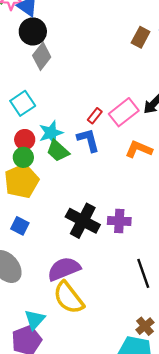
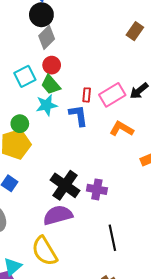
red rectangle: (95, 116) -> (87, 95), turned -40
red circle: (25, 140) -> (52, 65), moved
green trapezoid: (58, 151) -> (51, 85), moved
purple semicircle: (64, 269) -> (58, 215), moved

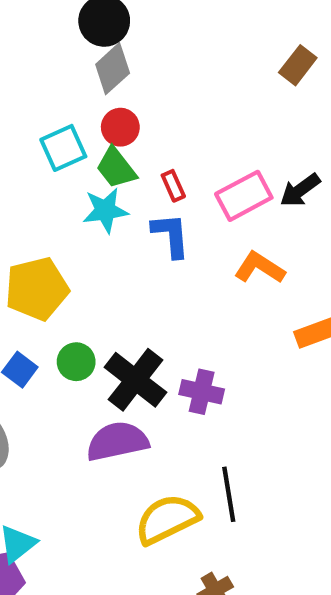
red rectangle: (87, 95) -> (173, 186), moved, turned -32
green circle: (20, 124) -> (76, 362), moved
yellow semicircle: (44, 251) -> (167, 519), moved, turned 92

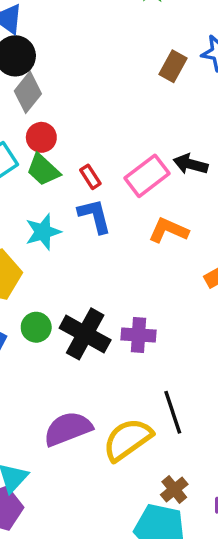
black arrow: (300, 190) -> (191, 164), turned 60
cyan star: (105, 210) -> (43, 232), moved
purple semicircle: (117, 441) -> (68, 429), moved

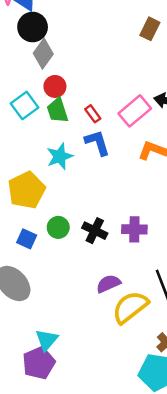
green trapezoid: (43, 170) -> (57, 110), turned 32
black cross: (85, 334) -> (95, 231), size x0.7
purple semicircle: (68, 429) -> (108, 284), moved, size x0.7

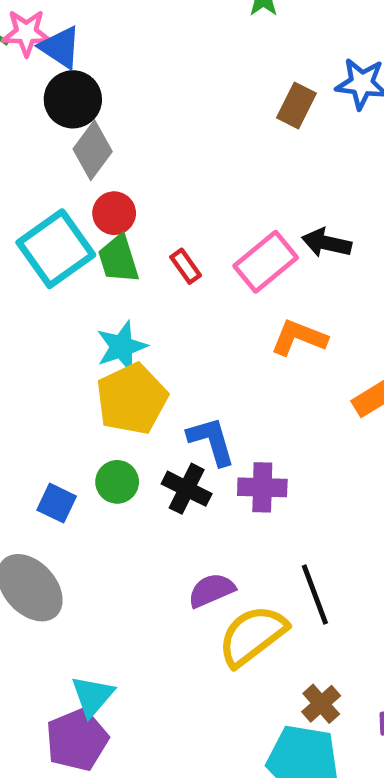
cyan square: (25, 105) -> (56, 249), size x1.4
blue L-shape: (97, 143) -> (211, 441), moved
yellow pentagon: (26, 190) -> (132, 399), moved

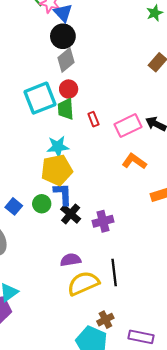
blue L-shape: (211, 441) -> (63, 194), moved
purple cross: (262, 487) -> (103, 221), turned -30

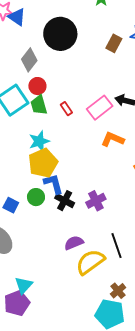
black circle: (63, 36) -> (60, 34), moved, size x1.4

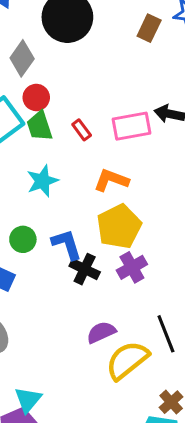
pink rectangle: (100, 108) -> (132, 126), turned 30
orange L-shape: (113, 139) -> (111, 180), moved
yellow pentagon: (43, 163) -> (119, 227), moved
green circle: (36, 197) -> (23, 239), moved

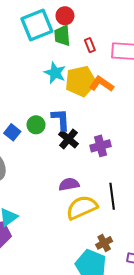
cyan star: (42, 181) -> (55, 73), turned 30
yellow pentagon: (119, 227) -> (81, 81), moved
green circle: (23, 239) -> (36, 125), moved

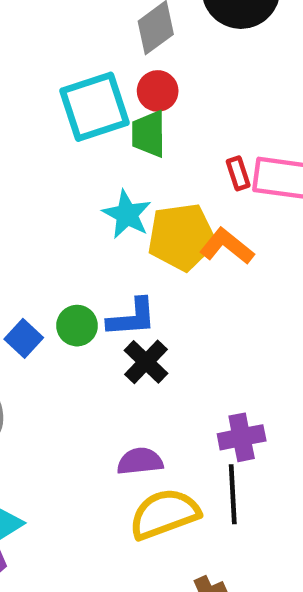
red rectangle: (90, 45) -> (238, 173), moved
blue L-shape: (61, 119) -> (132, 318), turned 85
purple cross: (101, 146) -> (242, 437), moved

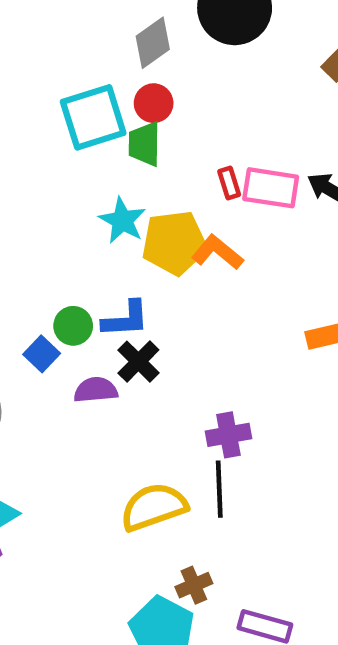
blue square: (24, 338) -> (42, 354), moved
purple semicircle: (140, 461) -> (96, 390), moved

